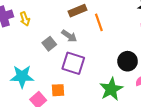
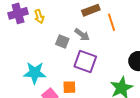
gray square: (49, 44) -> (62, 41), turned -32

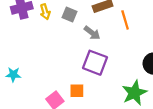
gray square: (62, 41) -> (70, 15), moved
cyan star: (35, 73) -> (13, 74), moved, size x0.6

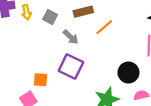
orange line: (125, 20) -> (104, 27), turned 60
orange square: (77, 91) -> (41, 80), moved

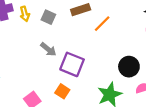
gray arrow: (71, 37) -> (48, 49), moved
orange square: (41, 80) -> (62, 91), moved, turned 32

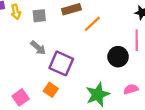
gray square: (48, 17) -> (39, 16), turned -32
black circle: (129, 67) -> (118, 57), moved

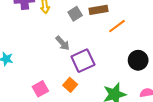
gray square: (39, 16) -> (75, 14), moved, turned -32
purple square: (61, 63) -> (83, 61), turned 35

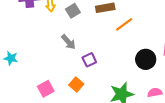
gray square: (75, 14) -> (73, 11), moved
purple square: (83, 61) -> (89, 60), size x0.6

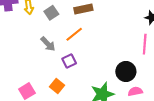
orange line: (124, 24) -> (74, 34), moved
black circle: (146, 59) -> (126, 71), moved

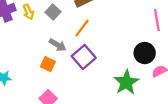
purple square: (69, 61) -> (84, 57), size x1.5
orange square: (57, 86) -> (48, 64), moved

